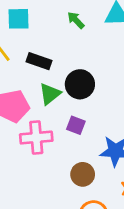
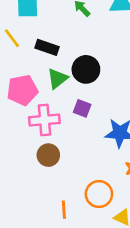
brown circle: (83, 174) -> (48, 155), moved

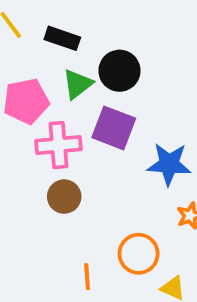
purple square: (82, 108) -> (114, 128), size x1.6

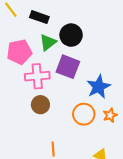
blue star: (169, 164) -> (98, 87), turned -30
orange circle: (139, 254) -> (84, 114), moved

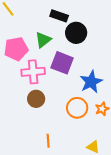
black rectangle: (39, 17) -> (59, 16), moved
black circle: (71, 35) -> (76, 33), moved

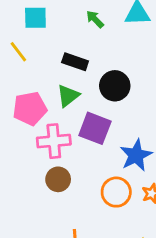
black rectangle: (59, 16) -> (75, 62), moved

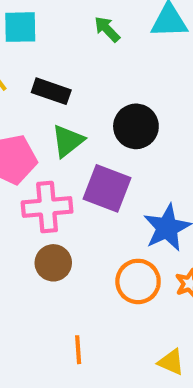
black rectangle: (75, 62) -> (51, 91), moved

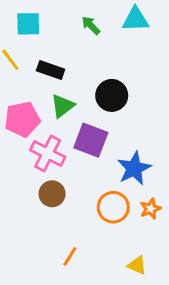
pink cross: (47, 207) -> (48, 154), turned 32
orange line: (78, 350) -> (70, 256), turned 36

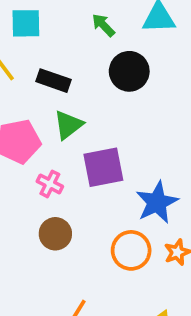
black circle: (112, 95) -> (129, 71), moved
purple square: (91, 140) -> (103, 167), turned -32
pink cross: (48, 154) -> (50, 184), size x0.6

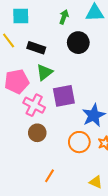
green arrow: (103, 25) -> (64, 17), turned 64
pink cross: (50, 184) -> (34, 105), size x1.5

